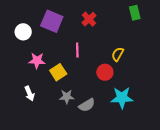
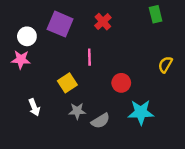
yellow semicircle: (118, 54) -> (165, 64), moved
pink star: (37, 61) -> (21, 60), moved

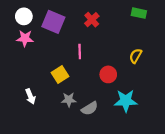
green rectangle: (156, 14) -> (139, 13), turned -64
white circle: (27, 36) -> (24, 16), moved
pink star: (21, 60) -> (25, 38), moved
yellow semicircle: (165, 64) -> (136, 56), moved

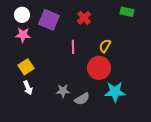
yellow semicircle: (136, 56) -> (105, 46), moved
yellow square: (60, 74) -> (26, 67), moved
red circle: (108, 74) -> (99, 68), size x1.5

